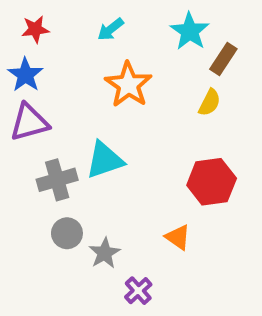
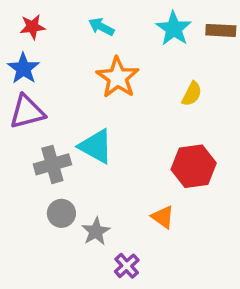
cyan arrow: (111, 29) -> (101, 27), turned 65
brown rectangle: (223, 59) -> (221, 30), moved, turned 60
cyan triangle: (105, 160) -> (96, 146), turned 48

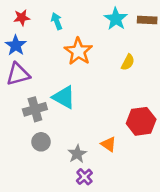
cyan arrow: (101, 27) -> (57, 21), moved, turned 42
red hexagon: (194, 166) -> (141, 121), moved
gray star: (96, 231) -> (77, 154), moved

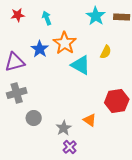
blue star: (16, 45) -> (40, 49), moved
cyan triangle: (64, 97) -> (81, 65), moved
gray cross: (35, 109) -> (17, 93), moved

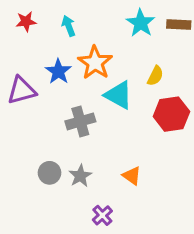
gray cross: (17, 93) -> (80, 121), moved
red hexagon: (117, 101) -> (171, 114), moved
gray star: (64, 128) -> (80, 176), moved

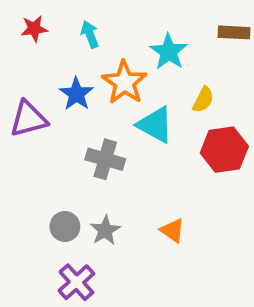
cyan star: (141, 23) -> (169, 52), moved
gray cross: (80, 121) -> (105, 159), turned 32
purple cross: (102, 215) -> (76, 282), moved, size x1.4

